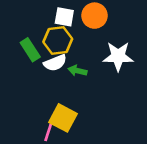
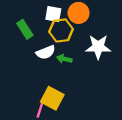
yellow hexagon: (58, 40) -> (61, 30), moved
green rectangle: (30, 50) -> (25, 29), moved

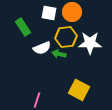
yellow hexagon: (61, 30) -> (66, 37), moved
yellow square: (52, 98) -> (79, 90), moved

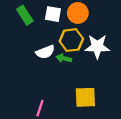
green rectangle: (23, 27) -> (25, 15), moved
yellow square: (79, 90) -> (85, 97), turned -30

